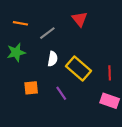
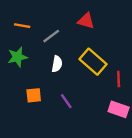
red triangle: (80, 19) -> (86, 21), turned -35
yellow rectangle: (78, 69) -> (93, 62), moved

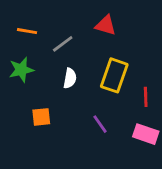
yellow rectangle: (93, 62) -> (114, 75), turned 68
purple line: (66, 101) -> (100, 124), moved

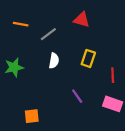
green star: (21, 70) -> (14, 67), moved
yellow rectangle: (114, 75) -> (88, 58), size x0.7
orange square: (41, 117) -> (32, 116), moved

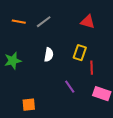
red triangle: (82, 20) -> (88, 22), moved
gray line: (48, 34) -> (44, 22), moved
red line: (113, 75) -> (92, 68), moved

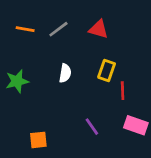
red triangle: (88, 22) -> (99, 29), moved
purple line: (70, 87) -> (92, 127), moved

